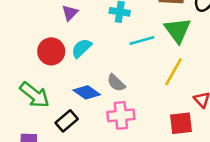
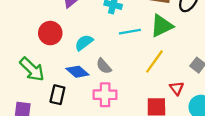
green triangle: (178, 30) -> (162, 26), turned 35
cyan semicircle: (81, 48) -> (84, 43), moved
black rectangle: (67, 121) -> (57, 95), turned -42

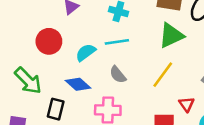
cyan line: (130, 32) -> (117, 42), moved
gray semicircle: (104, 66) -> (118, 75), moved

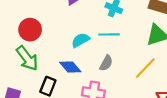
red circle: (49, 41) -> (30, 30), moved
gray semicircle: (118, 75) -> (106, 63), turned -119

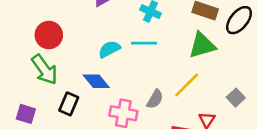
gray semicircle: (106, 63) -> (155, 99), moved

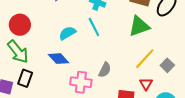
cyan line: (144, 43) -> (94, 27), turned 66
yellow line: (187, 85) -> (145, 59), moved
black rectangle: (69, 104) -> (25, 78), moved

